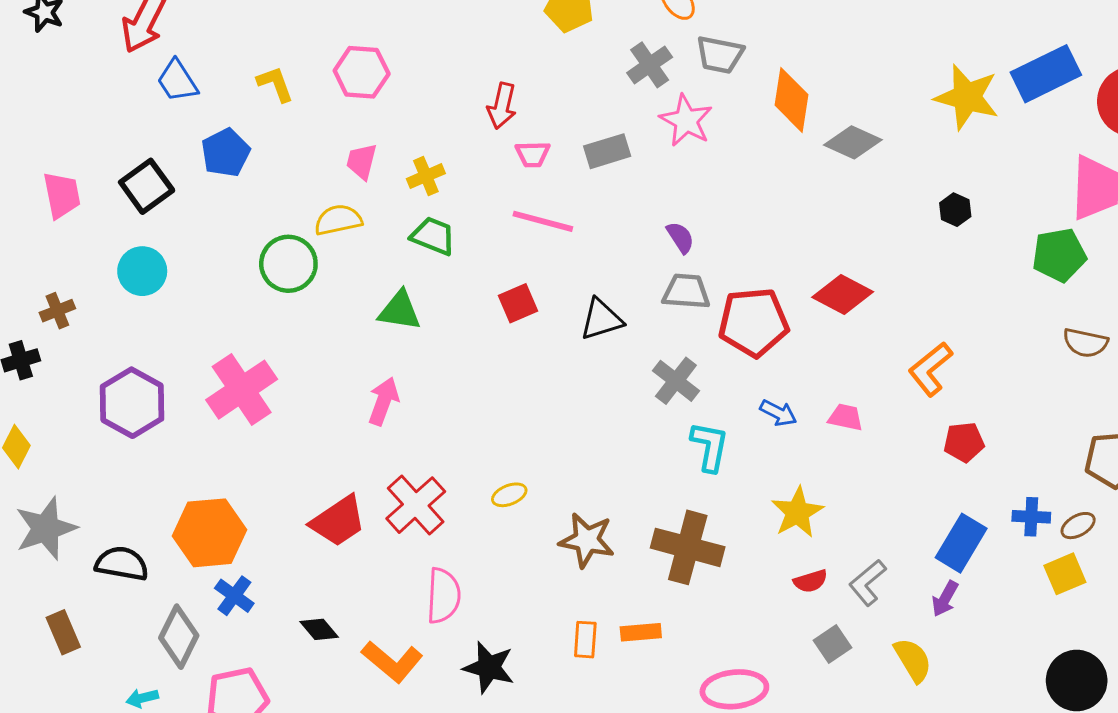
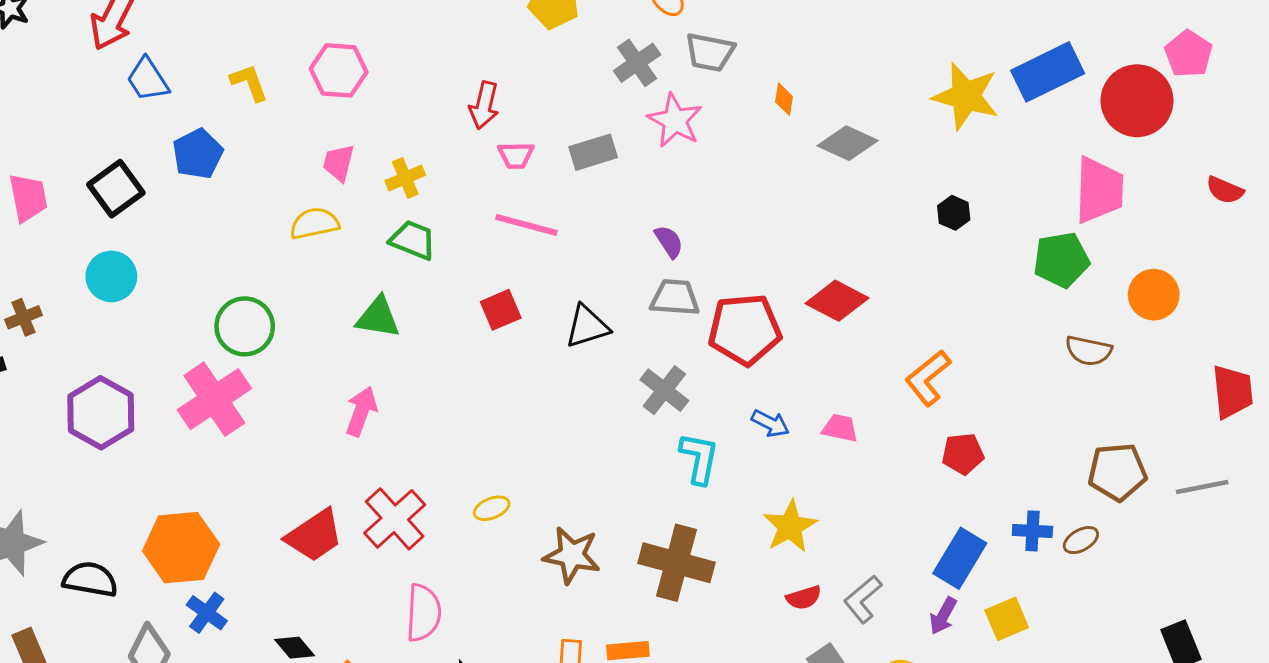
orange diamond: (791, 100) -> (784, 99), size x0.5
green circle: (288, 264) -> (245, 326), moved
yellow square: (1065, 574) -> (1007, 619), moved

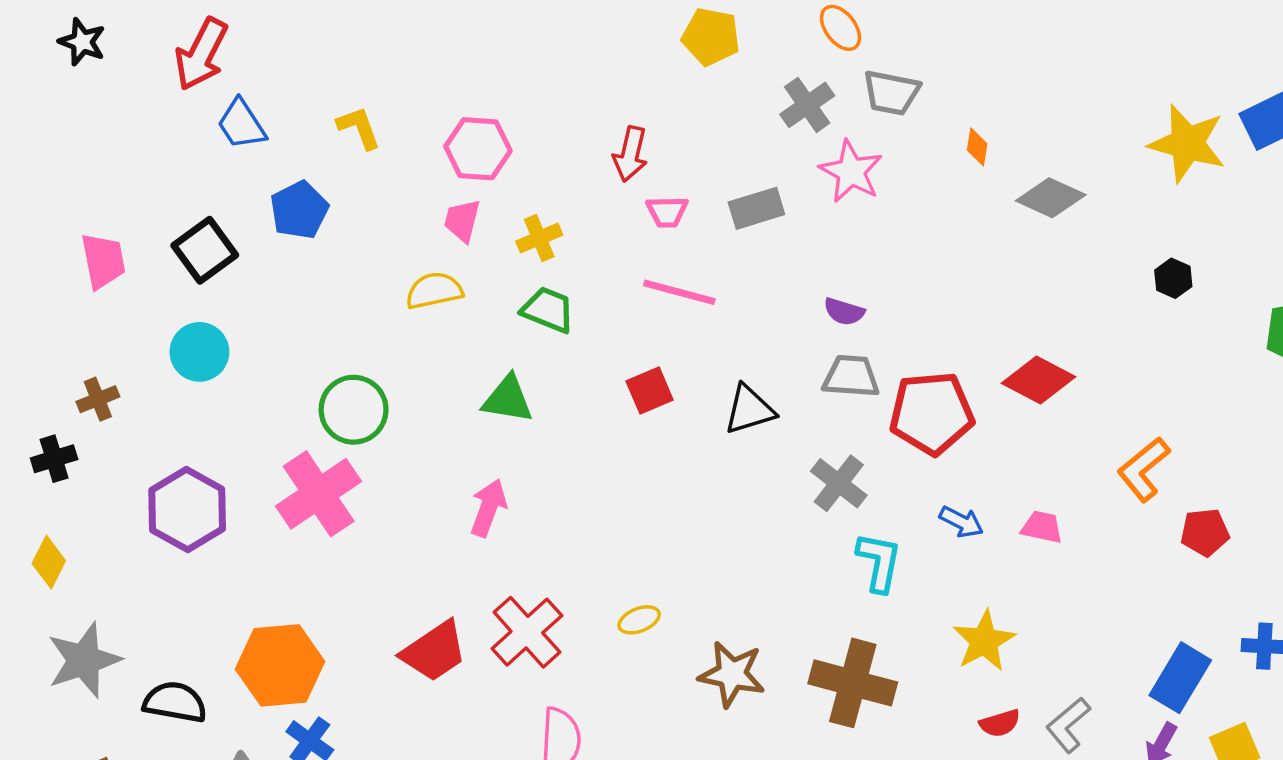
pink hexagon: (339, 70) -> (478, 149), moved
purple semicircle: (669, 242) -> (844, 312), turned 140
red pentagon: (963, 454) -> (1205, 532), moved

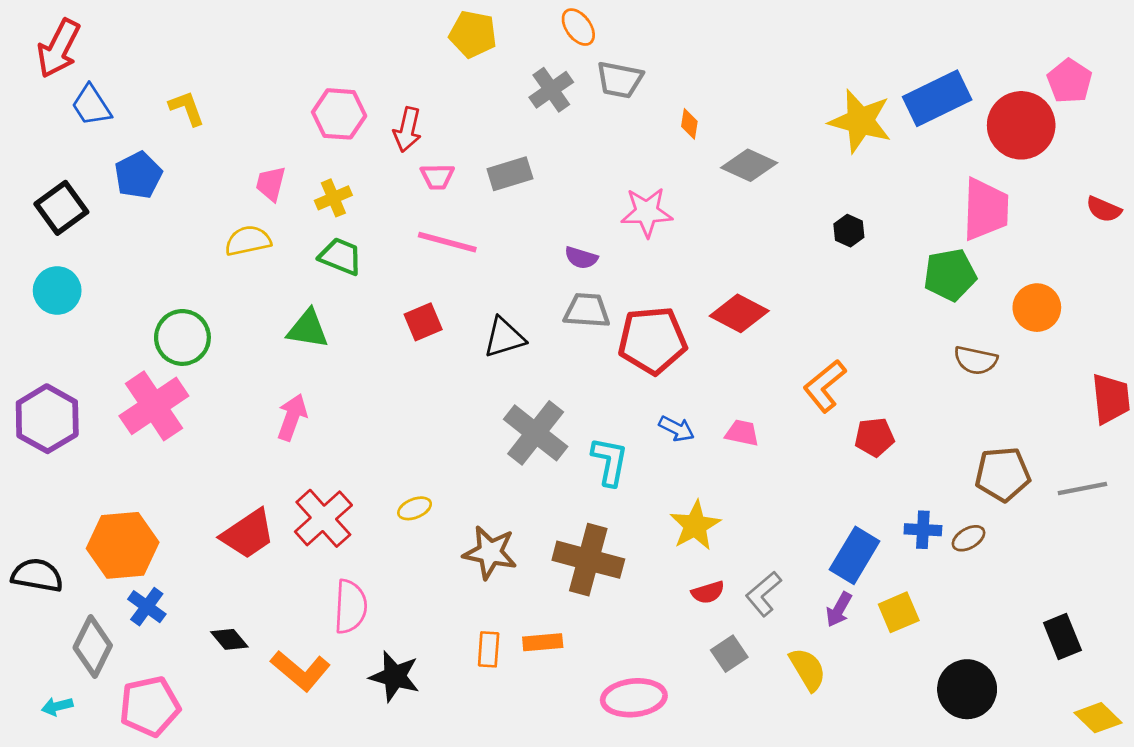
pink hexagon: (478, 149) -> (339, 114), moved
pink star: (851, 171) -> (647, 212), moved, turned -30
gray cross: (839, 483) -> (536, 433), moved, size x1.4

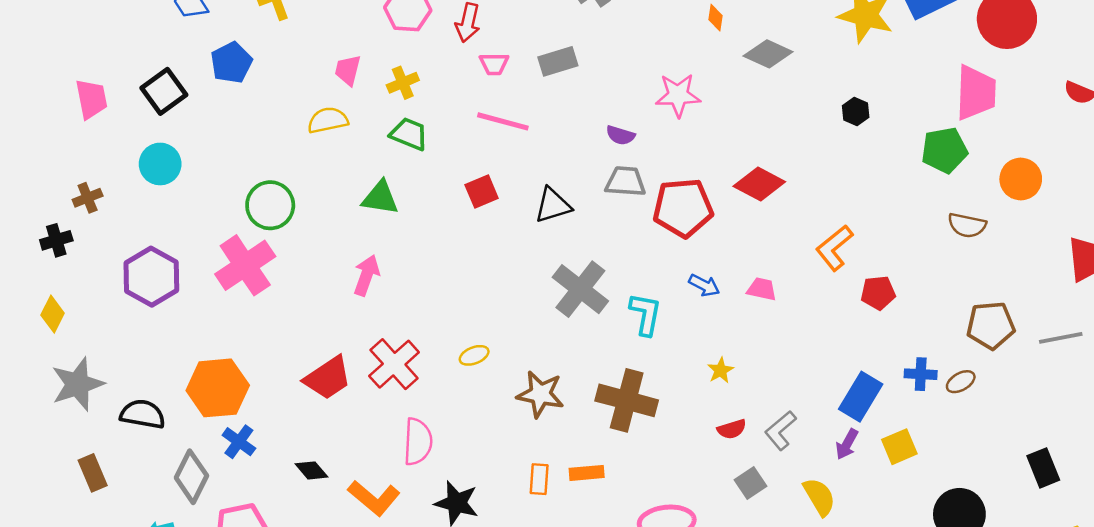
yellow star: (695, 525) -> (721, 370), size x0.6

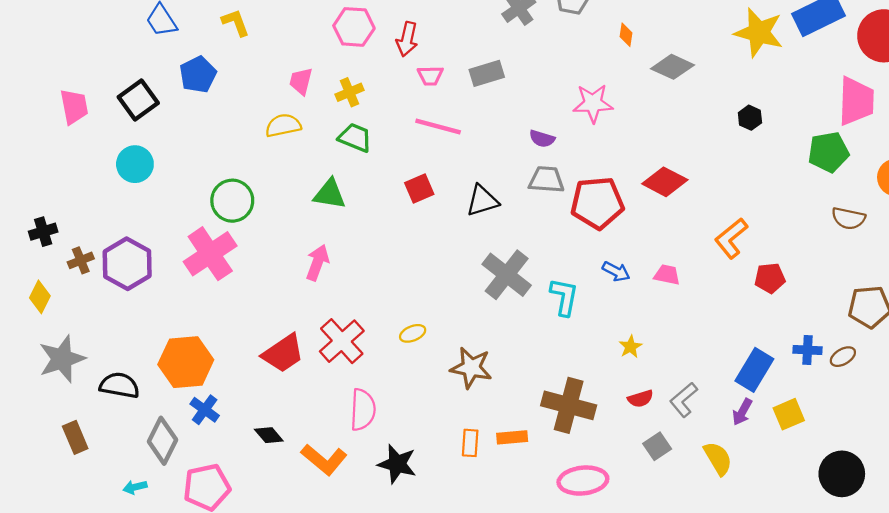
brown cross: (88, 198) -> (81, 260), moved
brown cross: (627, 400) -> (569, 405), moved

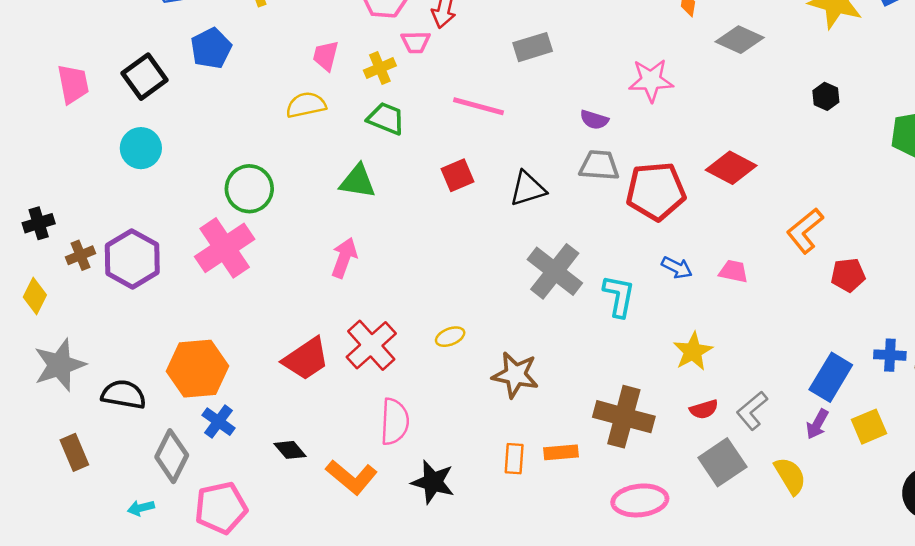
pink trapezoid: (430, 76) -> (416, 42), moved
yellow star: (631, 347) -> (693, 351), size x1.5
gray square: (657, 446) -> (722, 462), size x1.5

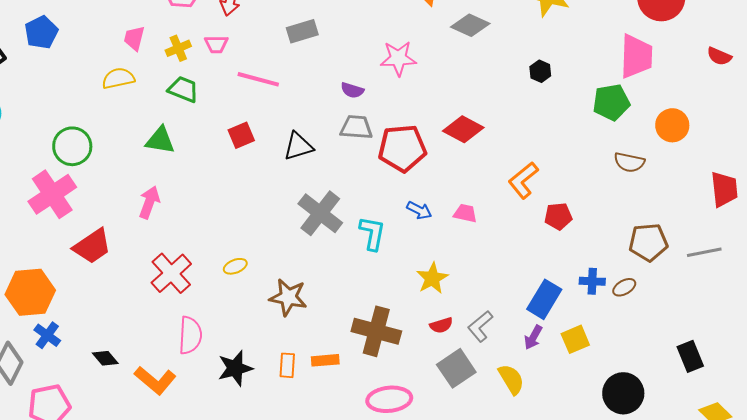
pink trapezoid: (416, 42) -> (216, 44), moved
red trapezoid: (306, 359) -> (92, 246), moved
black star: (433, 482) -> (235, 368), moved, turned -30

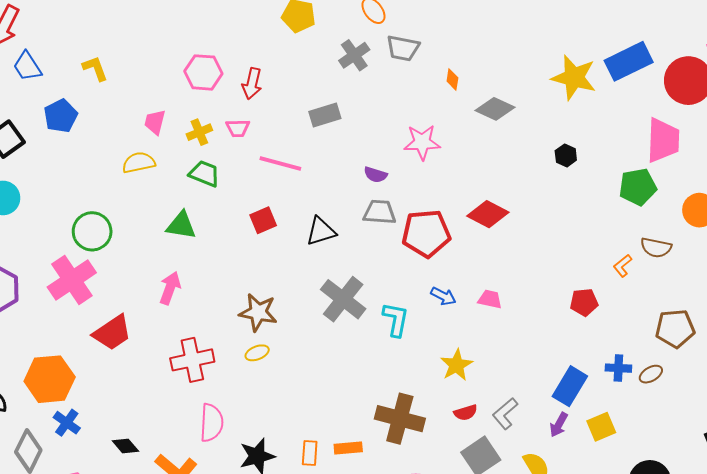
orange L-shape: (523, 180) -> (623, 266), moved, size x0.6
red cross: (171, 273) -> (192, 360), turned 30
brown star: (288, 297) -> (258, 312), moved

